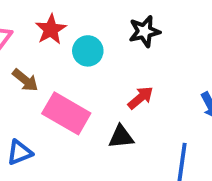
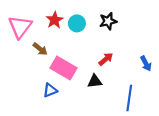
cyan circle: (88, 51) -> (77, 23), moved
blue triangle: (19, 152) -> (50, 90), moved

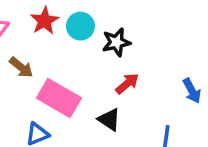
black star: (108, 21) -> (116, 42), moved
black triangle: (95, 81) -> (109, 120), turned 40

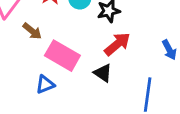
red arrow: (127, 84) -> (117, 44), size x1.4

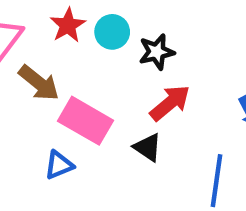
brown arrow: (32, 31) -> (39, 83), size x1.4

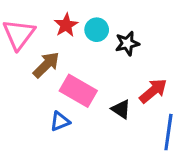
brown arrow: (39, 83) -> (46, 65), turned -84
red arrow: (170, 103) -> (153, 91), moved

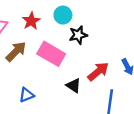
cyan circle: (97, 30) -> (63, 15), moved
pink rectangle: (78, 91) -> (51, 54), moved

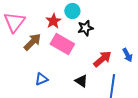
red star: (31, 21) -> (53, 21), moved
black triangle: (74, 86) -> (81, 81), moved

